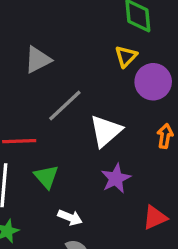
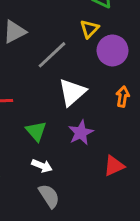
gray line: (65, 106) -> (52, 55), moved
green triangle: (46, 177) -> (36, 131), moved

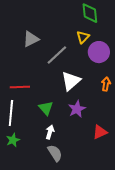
white arrow: (42, 166) -> (50, 132), turned -96

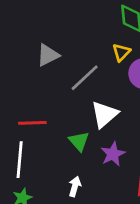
green triangle: (46, 108) -> (79, 141), moved

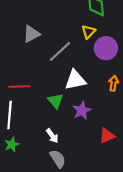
white triangle: (104, 114) -> (75, 80), turned 30
white arrow: (75, 186) -> (52, 136), turned 128

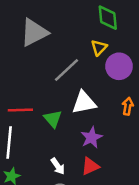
gray triangle: (31, 34) -> (34, 33), moved, size x1.4
green triangle: (56, 101) -> (53, 119), moved
red triangle: (107, 136) -> (90, 166), moved

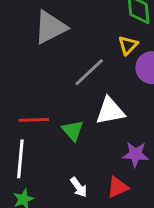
purple star: (92, 137) -> (135, 154), moved, turned 30

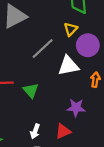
white triangle: (110, 111) -> (68, 66), moved
white arrow: (79, 187) -> (35, 131), turned 56

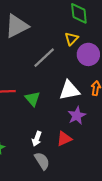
white triangle: (68, 66) -> (69, 90), moved
purple star: (76, 108) -> (77, 116), turned -30

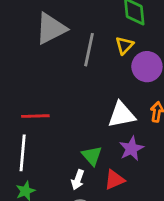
gray line: (44, 58) -> (89, 50), moved, turned -35
green triangle: (33, 99) -> (92, 156), moved

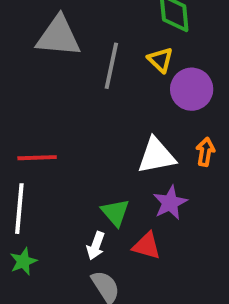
gray triangle: (51, 28) -> (59, 36), turned 32
yellow triangle: (124, 45) -> (160, 60), turned -30
red triangle: (114, 180) -> (147, 246), turned 40

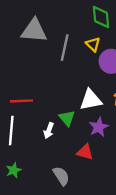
green triangle: (115, 212) -> (67, 118), moved
white arrow: (96, 246) -> (49, 130), moved
green star: (23, 261) -> (14, 170), moved

